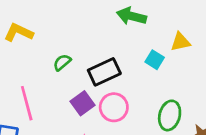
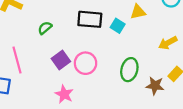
black rectangle: (104, 72) -> (90, 19), moved, turned 30

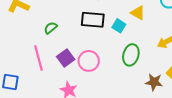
yellow triangle: (138, 12) -> (138, 13), turned 42
pink line: (17, 60) -> (39, 58), moved
green ellipse: (129, 70) -> (131, 55), moved

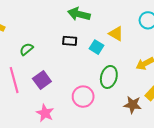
black rectangle: (93, 20) -> (70, 41), size x0.6
pink circle: (89, 61) -> (83, 97), moved

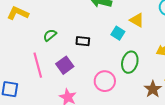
black rectangle: (70, 41) -> (83, 41), moved
brown star: (133, 105) -> (153, 89), turned 30

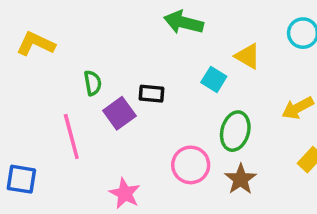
green semicircle: (50, 35) -> (93, 83), turned 120
purple square: (65, 65) -> (119, 113), moved
brown star: (153, 89) -> (241, 179), moved

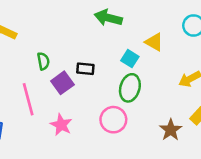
green ellipse: (235, 131) -> (130, 88), moved
brown star: (241, 179) -> (171, 130), moved
pink star: (125, 193) -> (61, 125), moved

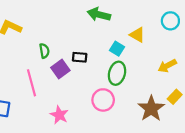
pink star: (61, 125) -> (59, 115), moved
brown star: (171, 130) -> (151, 108), size x1.4

